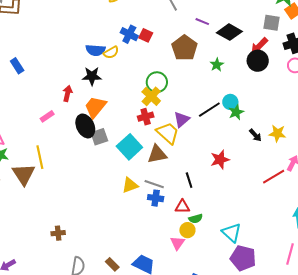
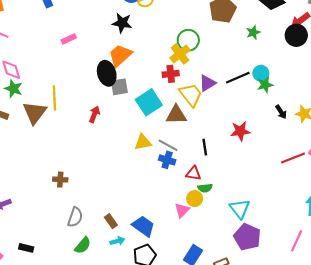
red arrow: (67, 94) -> (94, 114), moved
pink rectangle: (47, 116) -> (69, 39), moved

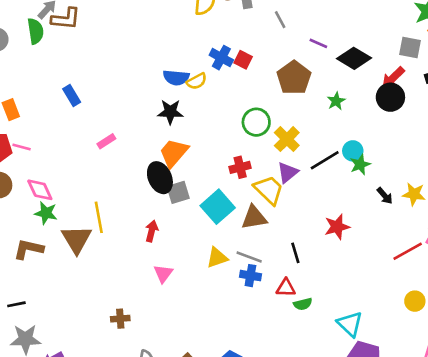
yellow cross: (180, 54) -> (287, 139), moved
yellow circle: (195, 199) -> (415, 301), moved
pink triangle: (182, 210) -> (163, 274), moved

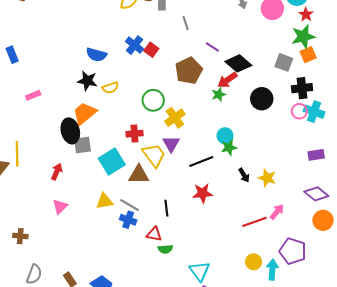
red arrow: (393, 78) -> (227, 80), moved
yellow semicircle: (197, 81) -> (110, 88), moved
black line: (325, 160) -> (201, 162), moved
purple triangle: (288, 172) -> (171, 144), turned -30

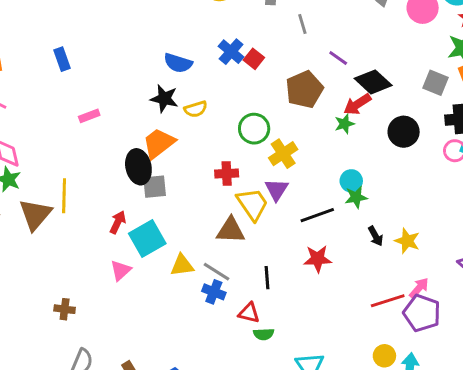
cyan square: (112, 161) -> (147, 239), moved
purple pentagon: (293, 251) -> (422, 313), moved

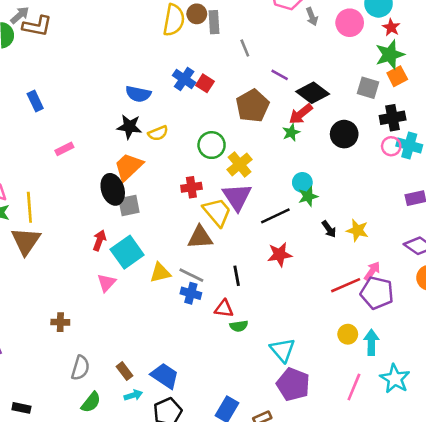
purple triangle: (277, 190) -> (237, 197), size x1.4
yellow line: (64, 196) -> (29, 207), moved

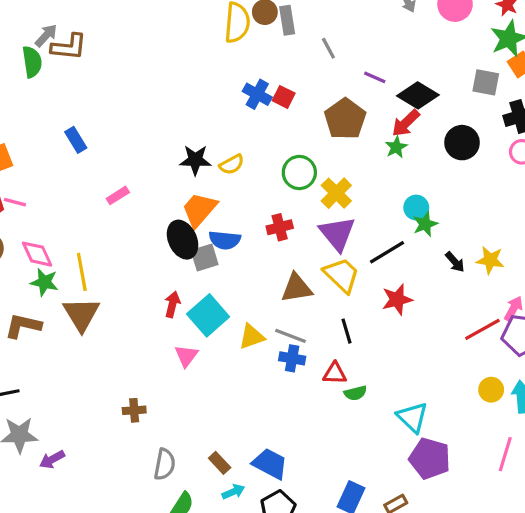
blue semicircle: (138, 94) -> (225, 240), moved
yellow trapezoid: (217, 212) -> (342, 275), moved

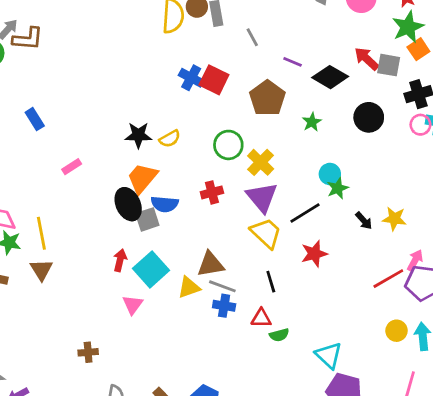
red square: (284, 97) -> (214, 80), size x1.5
red arrow: (406, 123) -> (367, 59), moved, turned 88
brown triangle: (297, 288) -> (211, 264), moved
brown triangle: (81, 314) -> (41, 270), size x0.7

